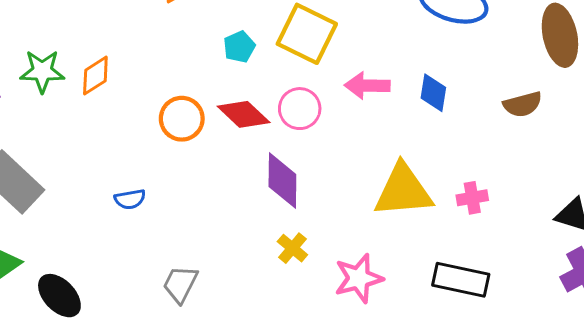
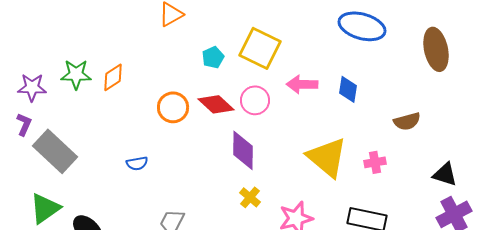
brown semicircle: (523, 104) -> (407, 121), moved
yellow triangle: (403, 191) -> (327, 157), turned 45

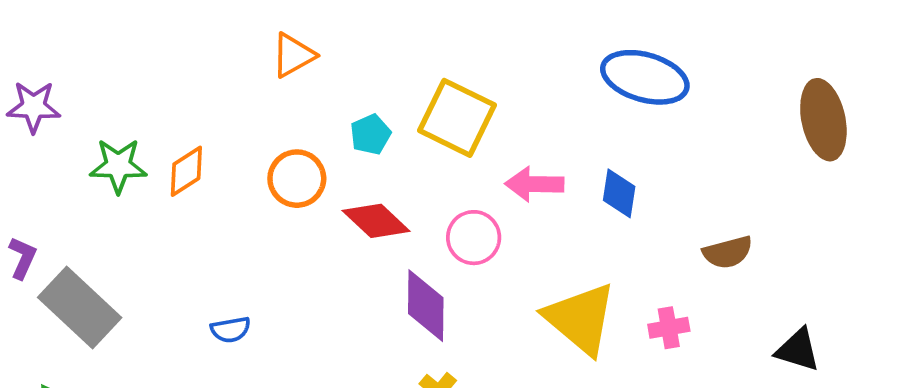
brown ellipse: (436, 49) -> (823, 120), moved
purple star: (32, 87) -> (34, 107), moved
pink circle: (255, 100) -> (474, 238), moved
orange circle: (173, 107) -> (297, 179), moved

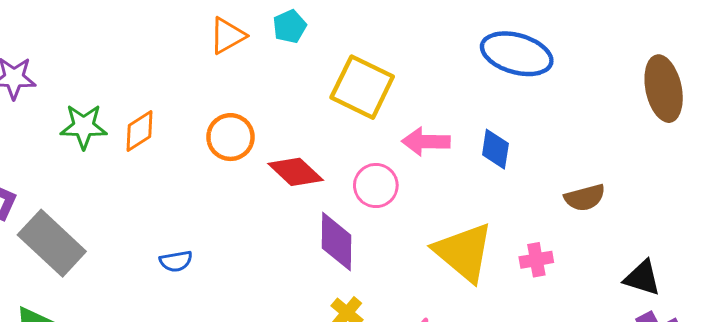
cyan pentagon: (371, 134) -> (290, 27), moved

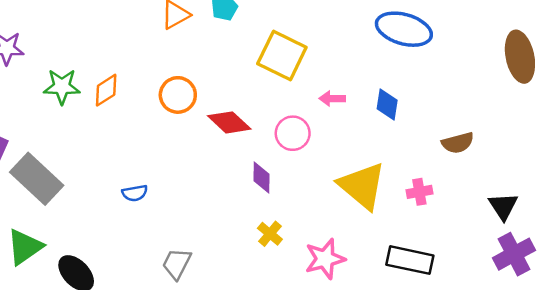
pink arrow: (426, 142) -> (332, 99), size x0.7
purple diamond: (336, 242) -> (262, 178), size x0.7
black triangle: (642, 278) -> (503, 206), turned 40

